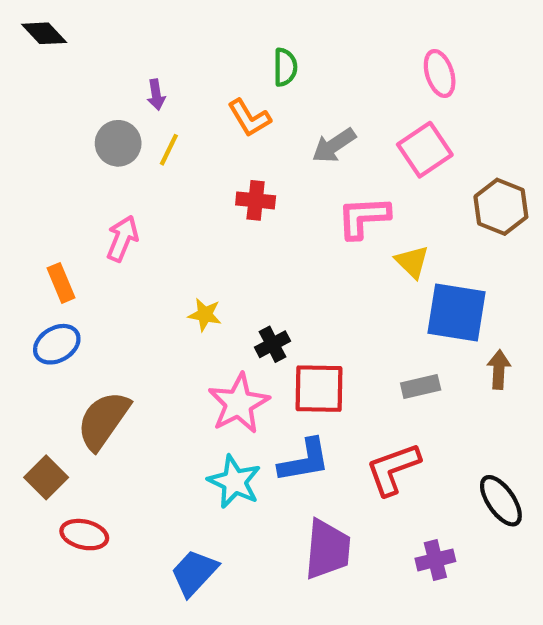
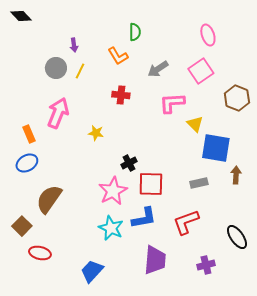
pink arrow: (122, 238) -> (58, 113), size x1.4
yellow star: (205, 315) -> (96, 133), moved

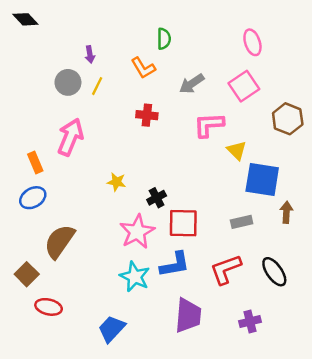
yellow star: (96, 133) -> (117, 182), moved
black ellipse: (237, 237) -> (274, 272), moved

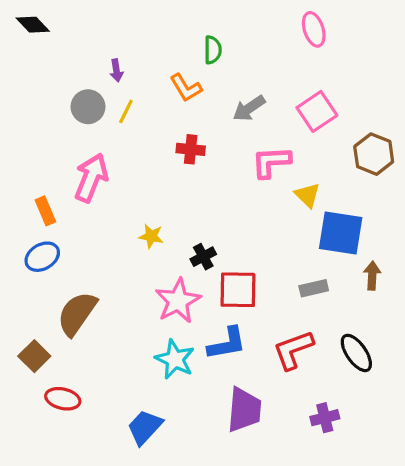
pink ellipse: (252, 42) -> (314, 29), moved

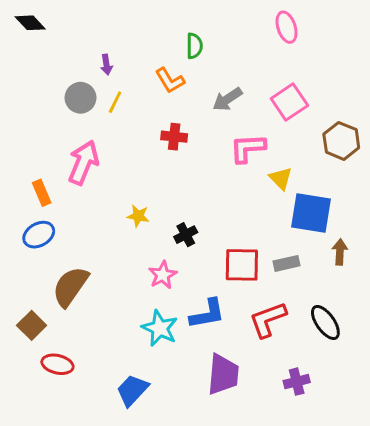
red square: (238, 290) -> (242, 265), moved
pink star: (178, 301) -> (163, 275), size x0.7

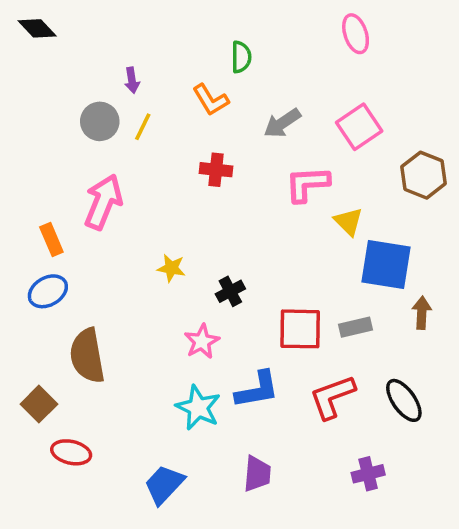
brown semicircle: (70, 286) -> (87, 356), turned -45
purple trapezoid: (223, 374) -> (257, 474), moved, size x0.7

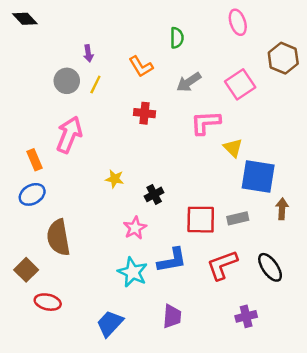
green semicircle: (241, 57) -> (177, 38), moved
brown hexagon: (424, 175) -> (283, 58), moved

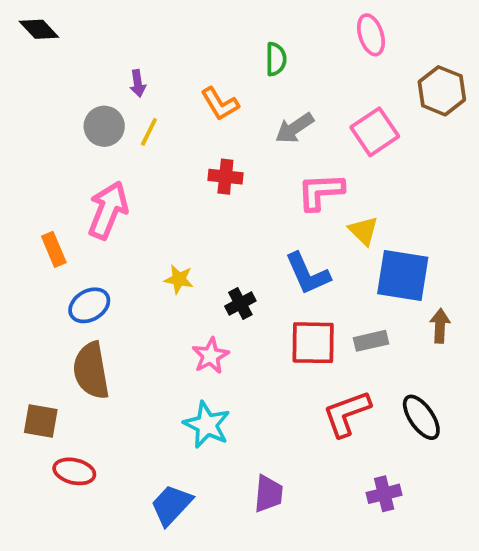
blue ellipse: (32, 194) -> (89, 305), moved
blue L-shape: (172, 260) -> (308, 274), moved, turned 76
brown square: (26, 270) -> (41, 421), turned -35

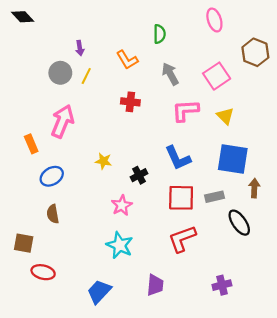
gray arrow: (294, 128) -> (170, 74), turned 95
yellow triangle: (364, 231) -> (225, 116), moved
brown semicircle: (91, 371) -> (53, 214), size x0.6
red L-shape: (347, 414) -> (182, 239), moved
black ellipse: (421, 417) -> (239, 223), moved

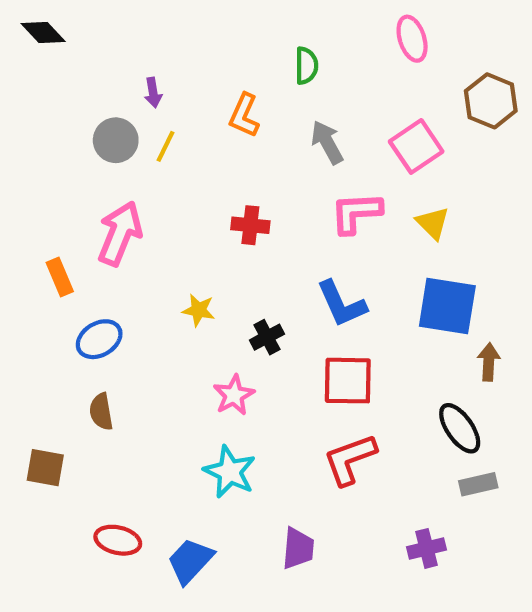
orange L-shape: (127, 60) -> (244, 115), turned 55
red cross: (130, 102) -> (250, 225), moved
gray rectangle: (214, 197) -> (478, 484), moved
red ellipse: (43, 272) -> (118, 540), moved

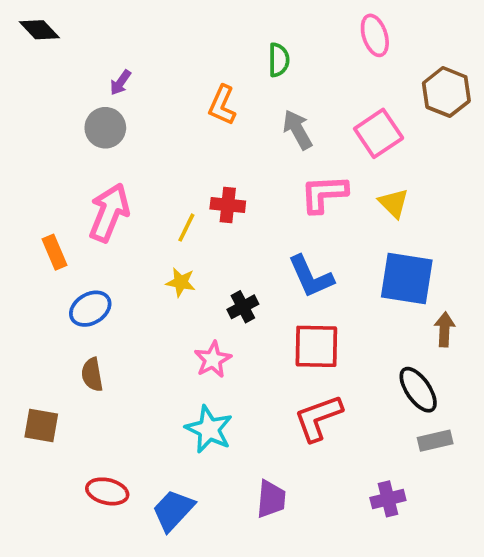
purple arrow: (153, 93) -> (120, 83), moved, turned 44
yellow line: (165, 146) -> (186, 228), moved

